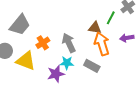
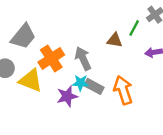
orange cross: (43, 43) -> (51, 58), size x1.5
orange arrow: (102, 44) -> (123, 90), moved
gray rectangle: (92, 66) -> (94, 86), moved

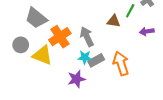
gray trapezoid: (23, 37) -> (36, 18), turned 90
gray rectangle: (94, 86) -> (96, 60), turned -56
purple star: (67, 96) -> (76, 79), moved

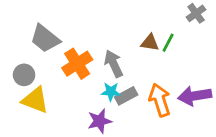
green line: (130, 11) -> (168, 43), moved
purple arrow: (147, 31) -> (195, 96), moved, size x1.6
yellow triangle: (42, 55) -> (35, 100), moved

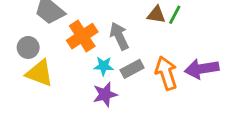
cyan star: (111, 92) -> (104, 66), moved

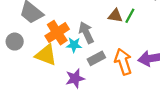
cyan star: (104, 66) -> (74, 45), moved
yellow triangle: (40, 73) -> (46, 55), moved

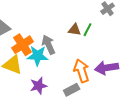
cyan star: (74, 45) -> (37, 56), size x1.5
gray rectangle: (96, 58) -> (72, 90), moved

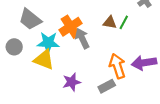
orange cross: (22, 45) -> (71, 27), moved
cyan star: (37, 56) -> (48, 43), moved

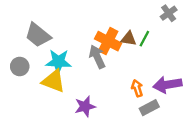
orange cross: (71, 27) -> (108, 41), moved, turned -30
orange arrow: (117, 66) -> (137, 88), size x0.6
gray rectangle: (107, 86) -> (149, 108), moved

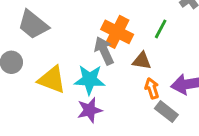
brown triangle: (129, 39) -> (142, 61), moved
cyan star: (58, 62) -> (90, 80), moved
gray rectangle: (149, 108) -> (166, 112), turned 66

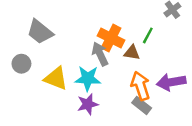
brown triangle: (142, 61) -> (132, 53), moved
orange arrow: (152, 88) -> (140, 86), size x1.6
gray rectangle: (166, 112) -> (142, 105), moved

